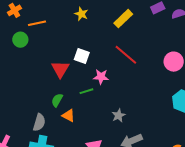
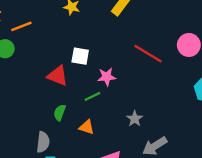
red line: (126, 55) -> (148, 54), moved
red triangle: (60, 69) -> (57, 76), turned -30
orange triangle: (68, 116) -> (87, 127), moved

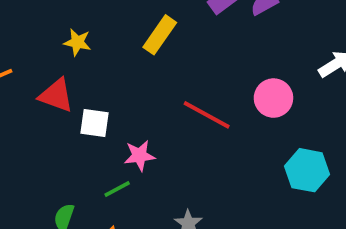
red triangle: (57, 76) -> (56, 95), moved

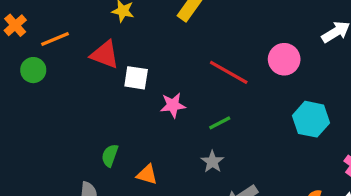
green line: (117, 189) -> (220, 123), moved

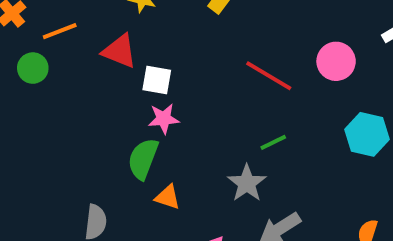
pink star: (173, 105) -> (164, 119), moved
green line: (220, 123) -> (273, 142), moved
green semicircle: (110, 155) -> (143, 159), moved, size x1.5
gray star: (212, 162) -> (247, 183), size x1.4

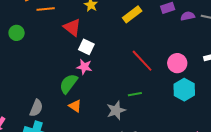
green circle: (33, 68) -> (17, 33), moved
cyan hexagon: (367, 134) -> (184, 90), moved

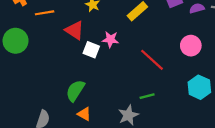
green circle: (17, 33) -> (16, 41), size x1.5
pink circle: (177, 63) -> (191, 46), moved
pink star: (84, 67) -> (110, 39), moved

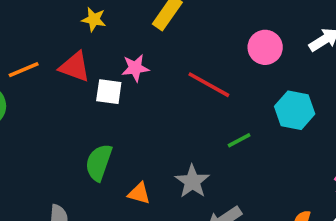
orange line: (45, 13) -> (24, 70), moved
green line: (147, 96) -> (239, 140), moved
orange triangle: (84, 114) -> (139, 193), moved

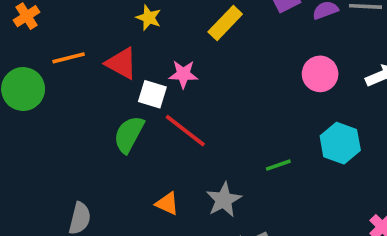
red line: (209, 85) -> (185, 131), moved
green semicircle: (99, 162) -> (129, 134), moved

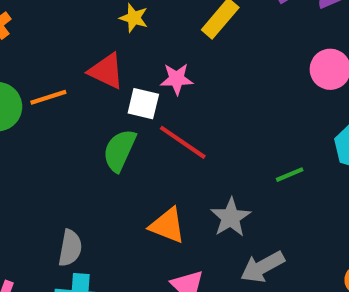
orange line: (69, 58) -> (48, 97), moved
orange triangle: (167, 204) -> (167, 225), size x1.4

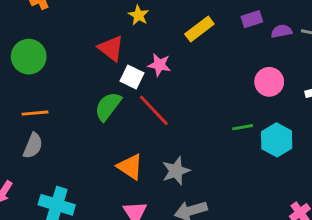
orange line: (48, 97) -> (35, 113), moved
green line: (290, 175) -> (243, 127), moved
gray semicircle: (70, 248) -> (33, 146), moved

